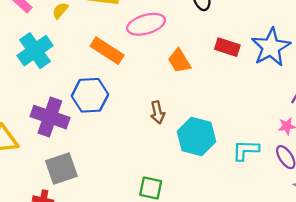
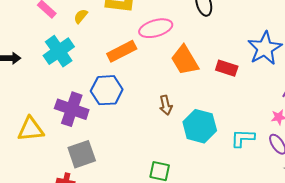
red rectangle: (227, 47) -> (227, 68), moved
orange rectangle: (107, 51) -> (122, 51), turned -60
orange trapezoid: (179, 61) -> (185, 60), size x1.4

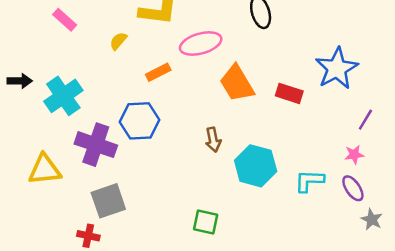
yellow semicircle: (81, 16) -> (118, 41), moved
cyan cross: (59, 51) -> (63, 96), moved
orange rectangle: (122, 51) -> (158, 72), size x0.7

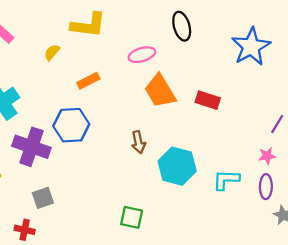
pink ellipse: (201, 43) -> (142, 55), moved, size x0.7
blue star: (337, 68) -> (251, 47), moved
purple ellipse: (353, 188) -> (266, 187), turned 35
gray square: (108, 201) -> (43, 198), size x0.7

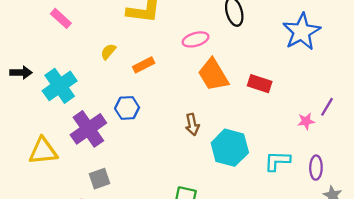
yellow semicircle: (52, 52) -> (108, 52), moved
blue hexagon: (71, 125) -> (127, 108), size x0.7
purple cross: (31, 147) -> (88, 129), turned 36
pink star: (267, 156) -> (306, 121), moved

